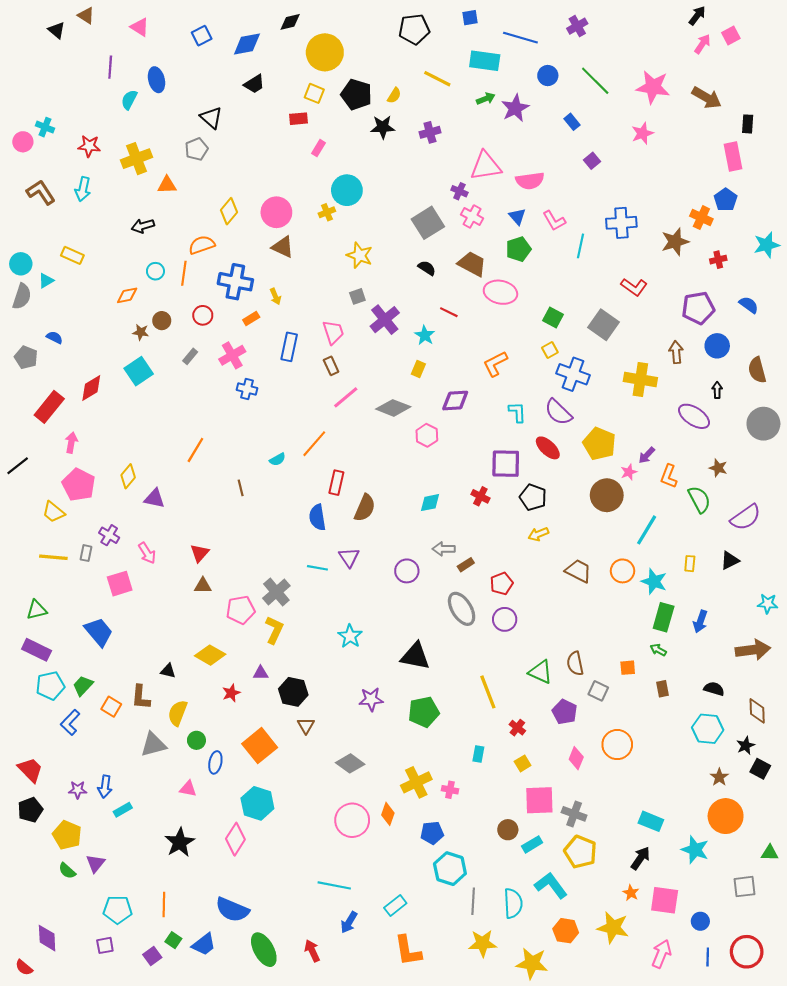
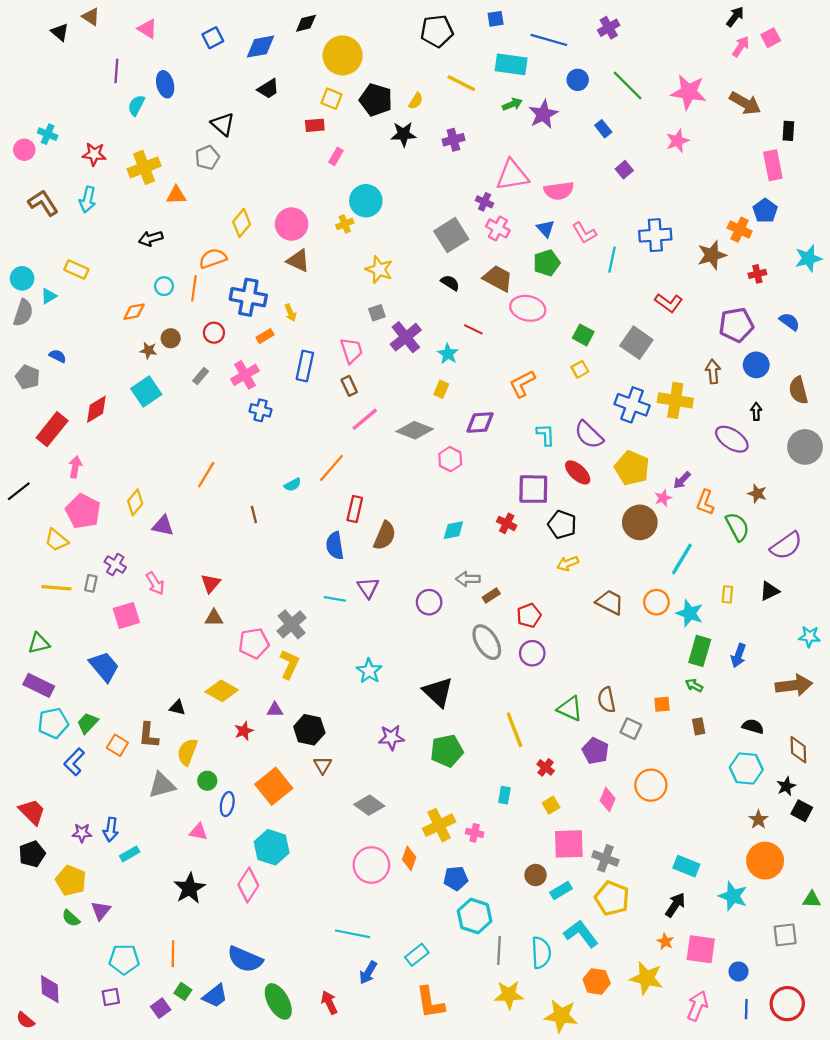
blue cross: (573, 374) -> (632, 405), moved
black triangle: (415, 656) -> (438, 692), turned 32

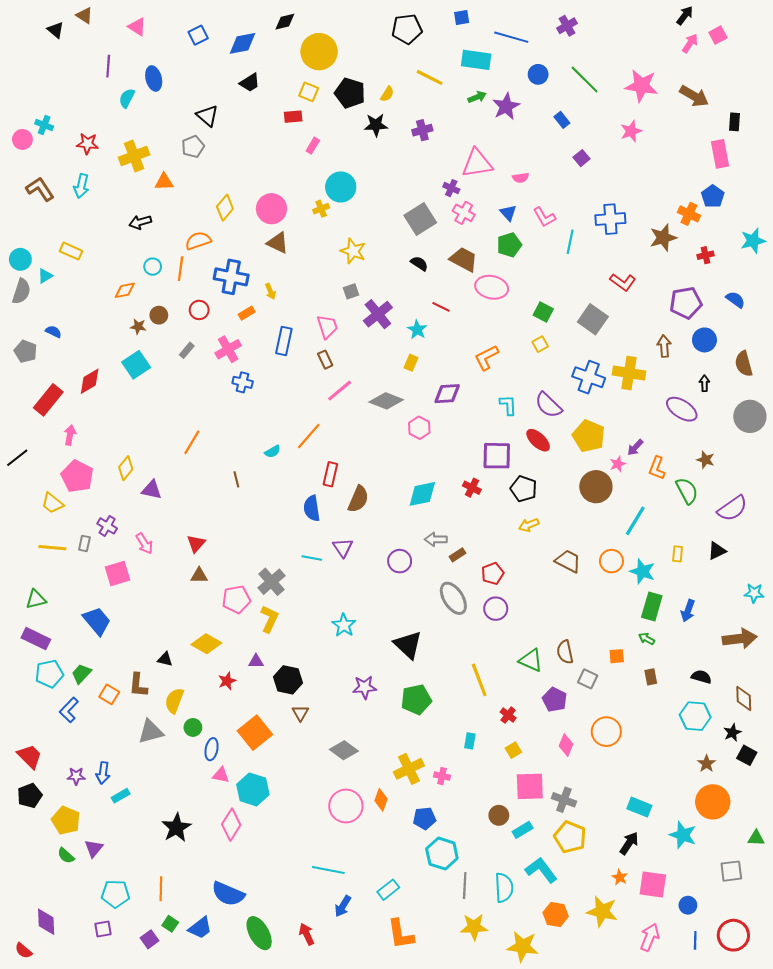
pink semicircle: (559, 191) -> (521, 178), size x0.6
cyan diamond: (453, 530) -> (422, 494), size x1.4
pink triangle: (198, 832) -> (221, 775), moved

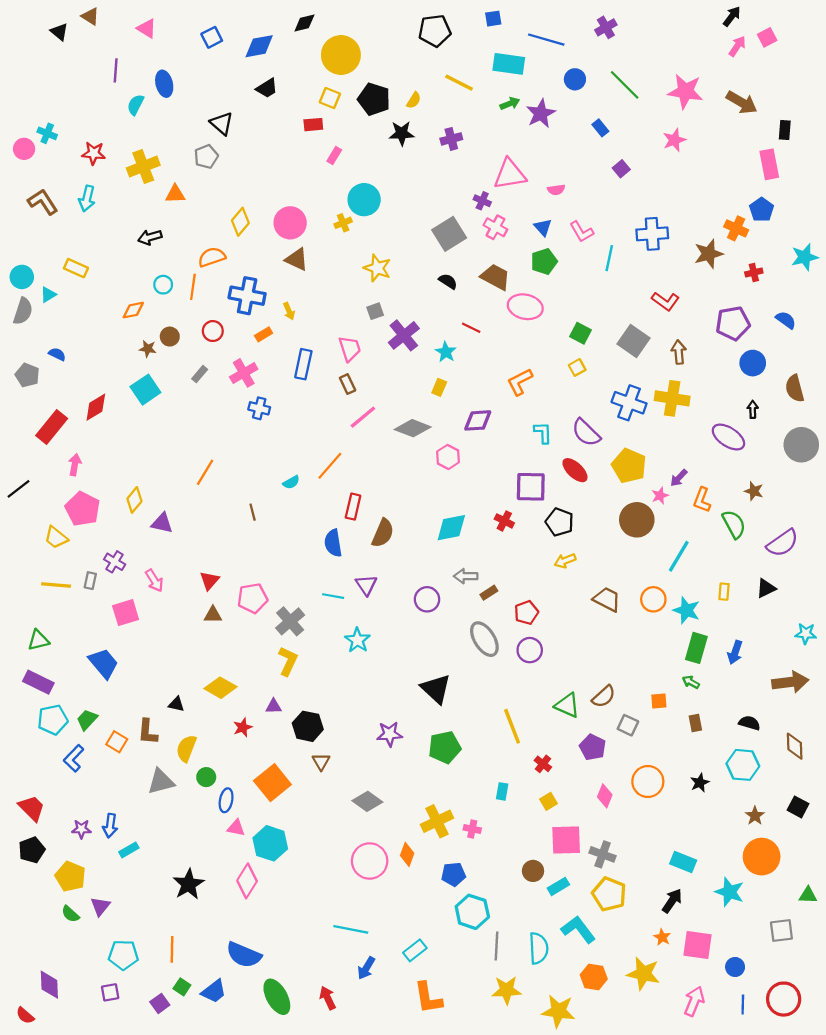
brown arrow: (664, 346) -> (679, 352), moved
pink pentagon: (236, 599) -> (253, 598), moved
cyan star: (344, 625) -> (357, 640), moved
brown semicircle: (565, 652) -> (604, 696), turned -120
black star: (732, 733) -> (700, 783), moved

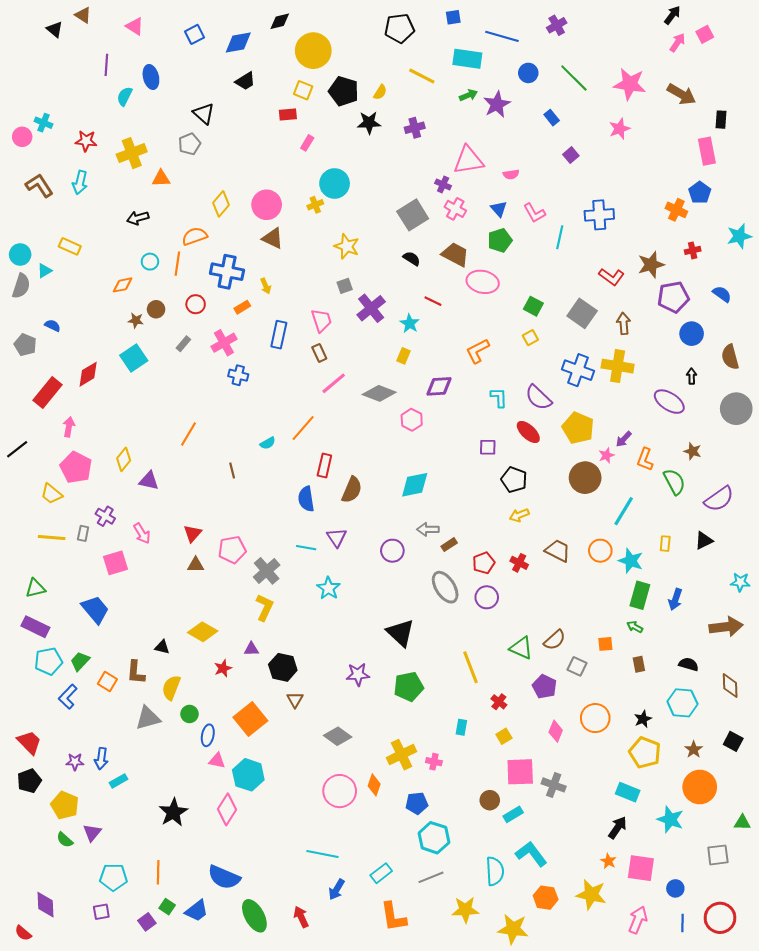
brown star: (709, 254) -> (651, 265), moved
purple square: (531, 487) -> (488, 447), size x0.6
red cross: (504, 521) -> (519, 563), moved
yellow pentagon: (609, 894) -> (645, 753), moved
gray line: (497, 946) -> (431, 877), moved, turned 65

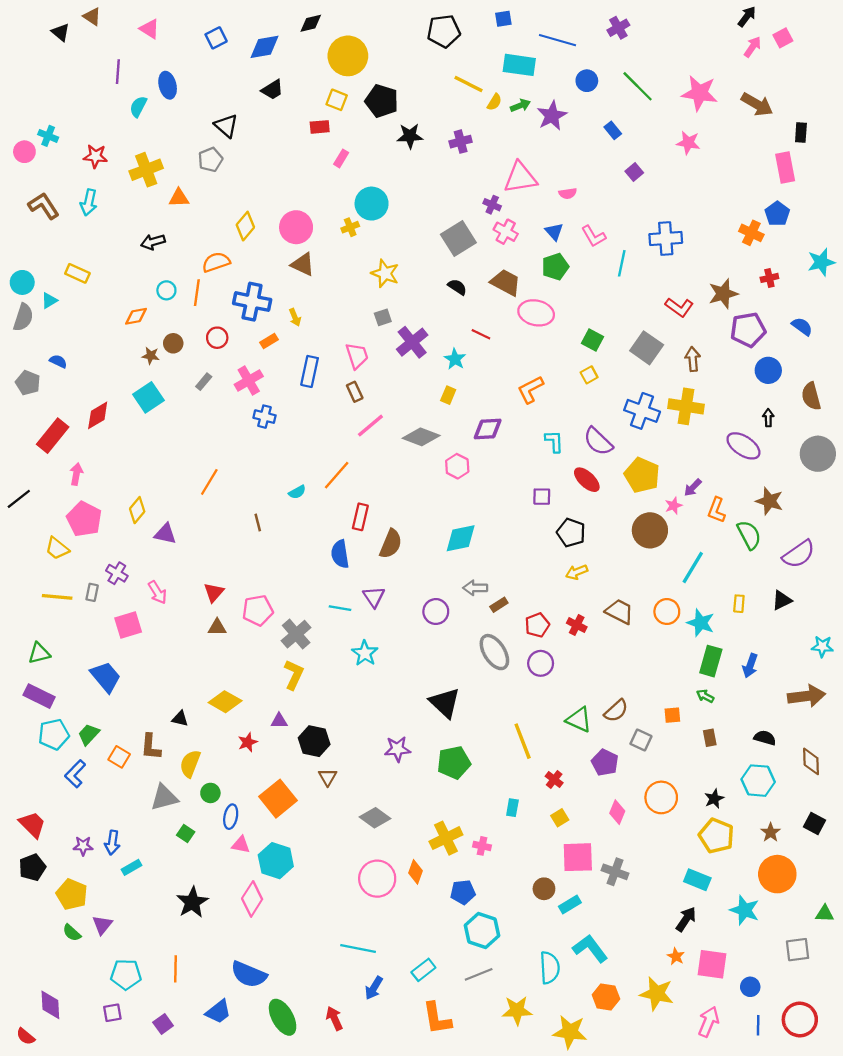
yellow semicircle: (380, 92) -> (494, 102), moved
pink star: (620, 129) -> (688, 143), turned 30
brown star: (693, 451) -> (769, 501), size x1.4
green square: (167, 907) -> (186, 834), moved

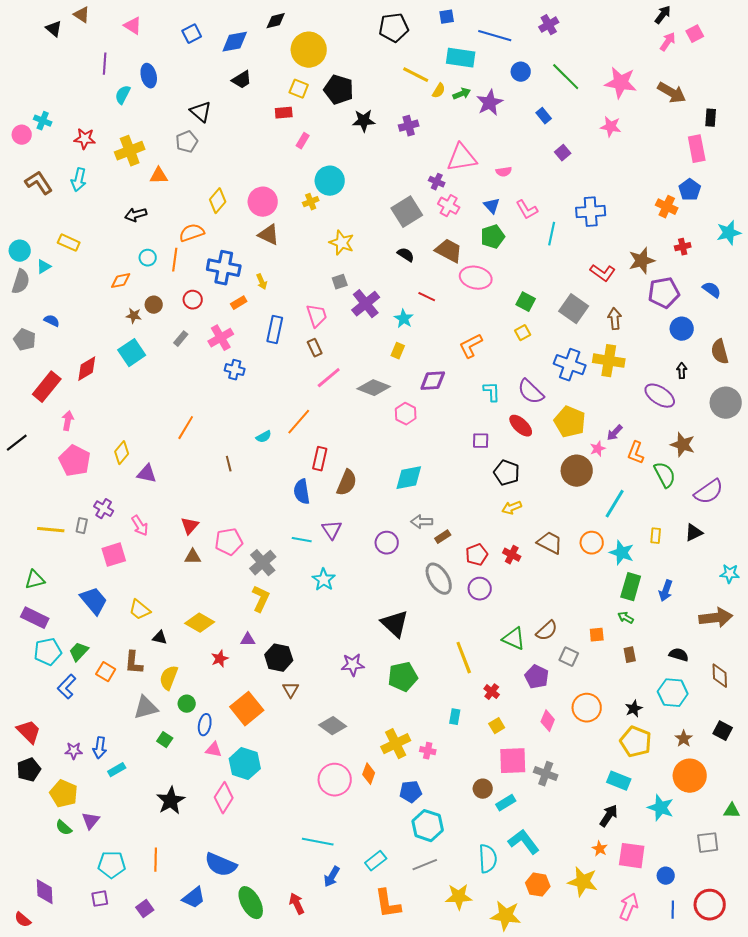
yellow trapezoid: (57, 548) -> (140, 610), moved

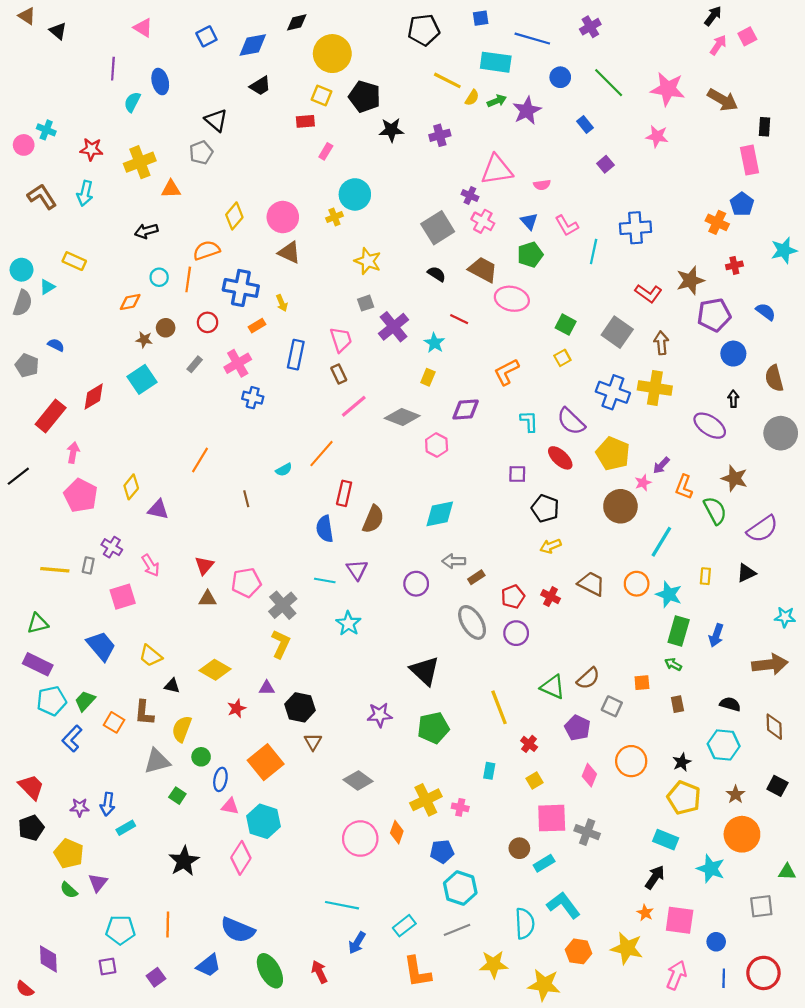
brown triangle: (82, 15) -> (27, 16), moved

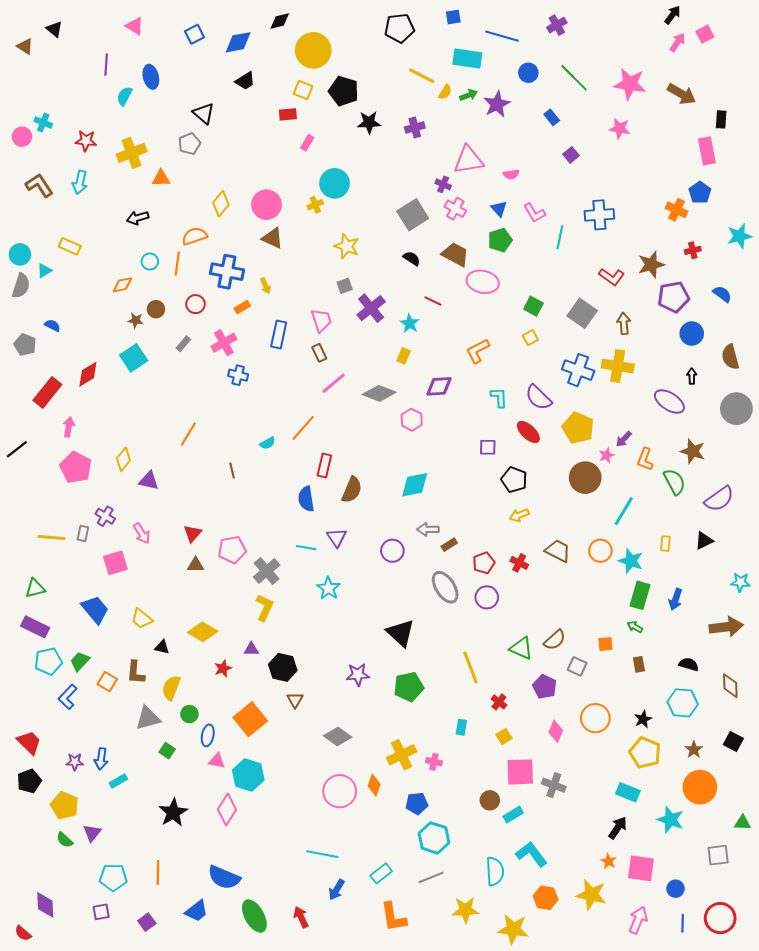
brown triangle: (27, 16) -> (25, 46), moved

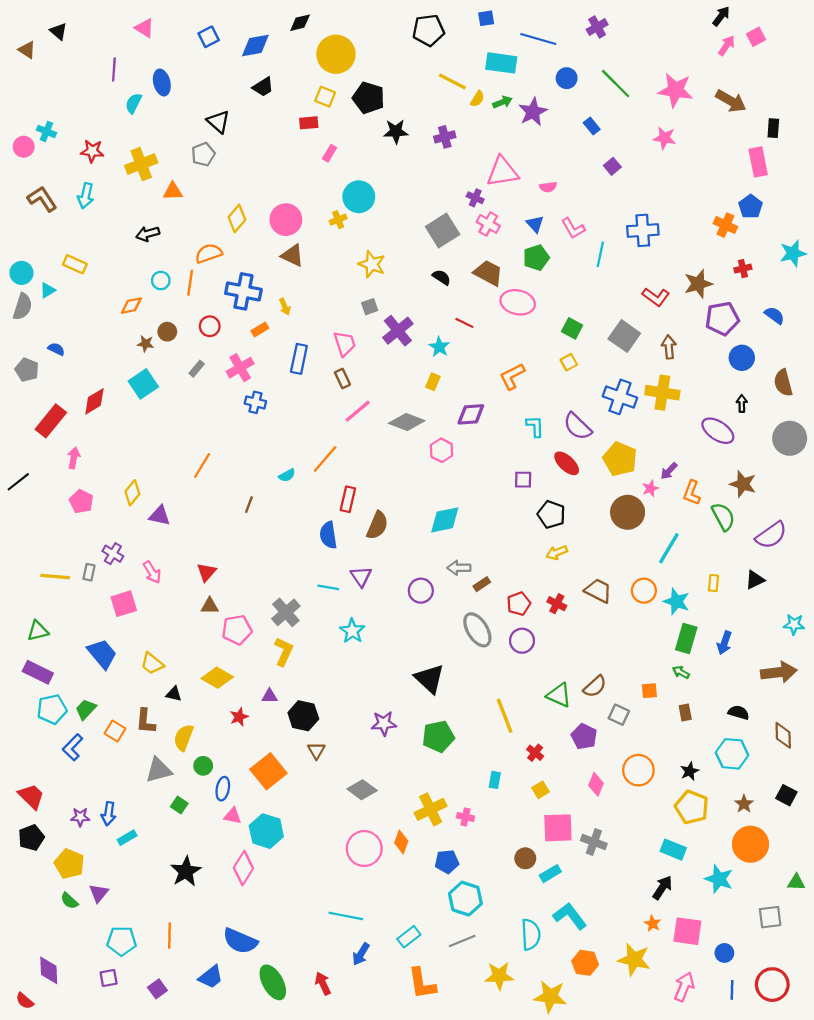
pink pentagon: (76, 467) -> (81, 501), size x0.7
brown line: (232, 471) -> (249, 505), turned 35
pink pentagon: (232, 550) -> (237, 630), moved

